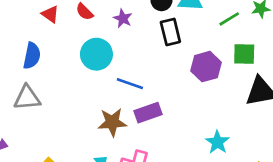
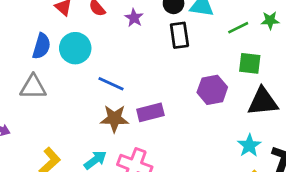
cyan circle: (96, 54) -> (75, 48), moved
purple hexagon: (206, 67) -> (212, 90), moved
blue line: (130, 84) -> (111, 84), moved
cyan star: (217, 142) -> (249, 146), moved

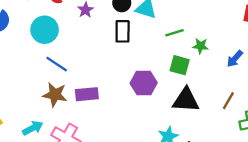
green star: (270, 20) -> (200, 46), moved
cyan circle: (75, 48) -> (45, 30), moved

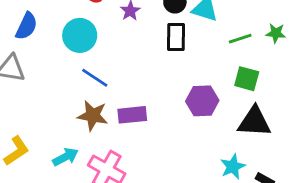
green star: (200, 46) -> (276, 33), moved

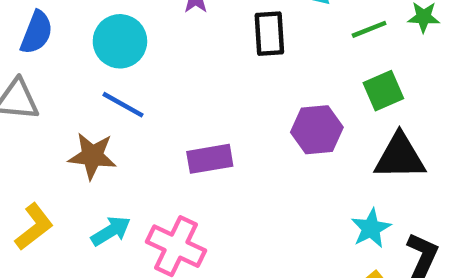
blue line: (95, 78) -> (123, 105), moved
green square: (247, 79) -> (383, 91), turned -35
brown star: (93, 116) -> (92, 156), moved

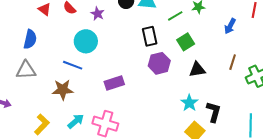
black rectangle: (269, 34) -> (150, 36), moved
cyan circle: (120, 41) -> (86, 41), moved
black triangle: (400, 157) -> (197, 70), size x0.7

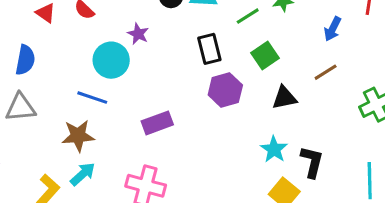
purple star: (97, 14) -> (138, 34), moved
brown line: (233, 62) -> (326, 72), moved, turned 42
cyan arrow: (76, 121) -> (83, 174), moved

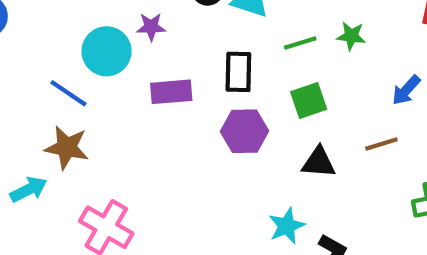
purple star: (138, 34) -> (151, 27), turned 30
purple rectangle: (157, 123) -> (171, 92), moved
brown star: (78, 136) -> (67, 148), moved

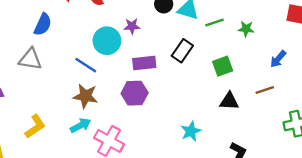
green line: (300, 43) -> (214, 23), moved
black rectangle: (238, 72) -> (182, 51), turned 35
purple hexagon: (245, 131) -> (135, 93), moved
cyan arrow: (29, 189) -> (81, 125), moved
cyan star: (287, 226) -> (191, 131), moved

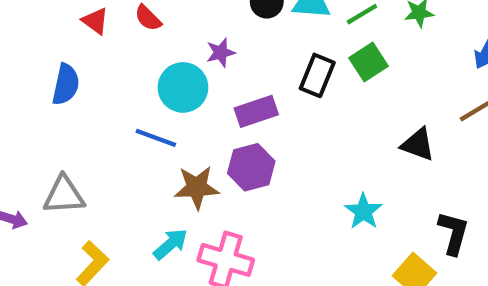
gray triangle: (30, 59) -> (64, 195), moved
green square: (223, 66) -> (368, 62), moved
brown star: (85, 96) -> (197, 187), moved
black triangle: (229, 101) -> (418, 144), turned 30

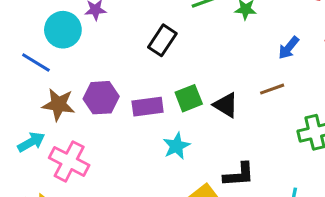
green square: (368, 62) -> (189, 98), moved
purple rectangle: (256, 111) -> (148, 107), moved
black L-shape: (453, 233) -> (239, 175), turned 60

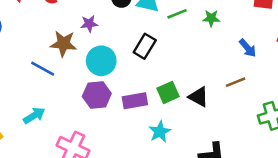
cyan circle: (63, 30) -> (101, 61), moved
blue arrow: (289, 48) -> (248, 48), turned -78
brown star: (58, 105) -> (63, 44), moved
cyan arrow: (31, 142) -> (34, 116), moved

